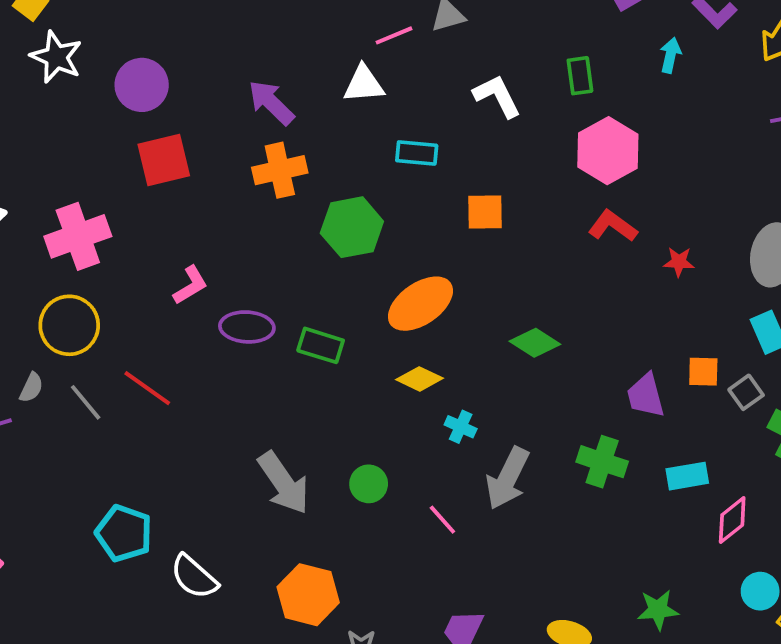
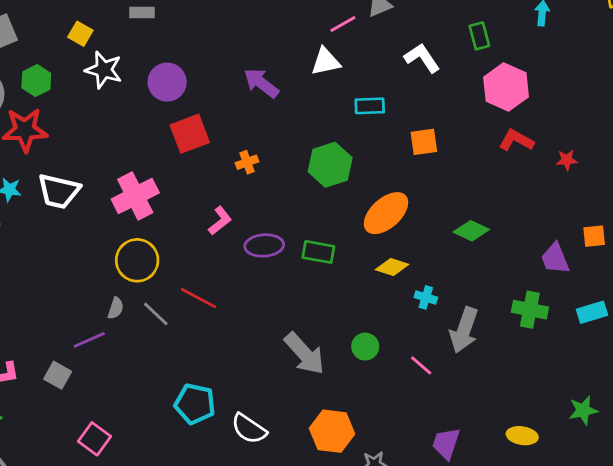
orange cross: (280, 170) -> (247, 162), moved, size x0.6

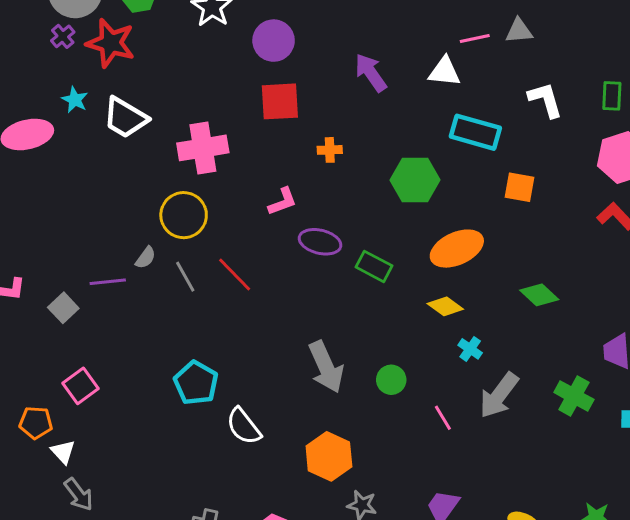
cyan rectangle: (370, 106) -> (475, 132), size x1.5

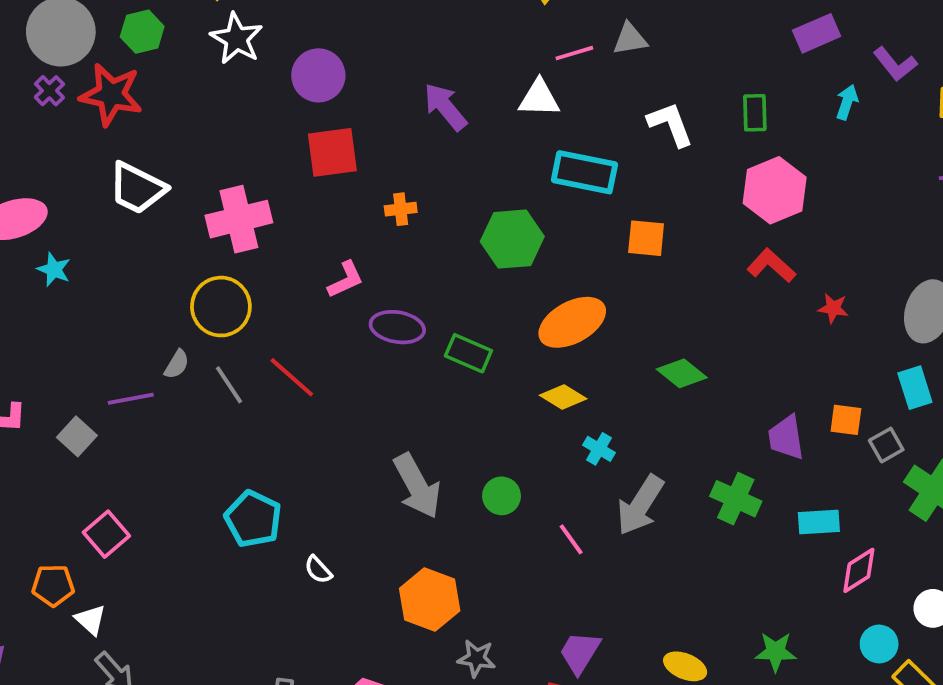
cyan star: (75, 100) -> (54, 269), moved
white semicircle: (244, 426) -> (318, 570), size x0.6

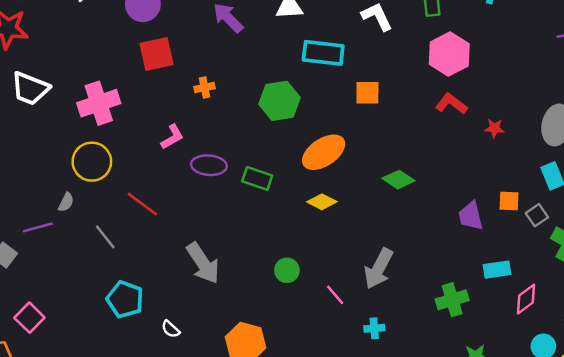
gray line: (229, 385) -> (105, 237), moved
cyan cross: (599, 449) -> (374, 328), moved, turned -30
gray arrow: (417, 486) -> (203, 263), moved
green cross: (736, 499) -> (452, 300), moved, turned -36

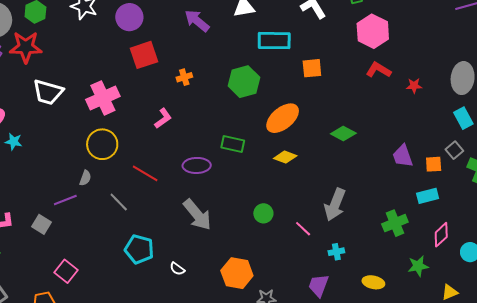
purple ellipse: (209, 165) -> (197, 165), moved
orange square: (509, 201) -> (434, 164), moved
pink diamond: (526, 299) -> (441, 235), moved

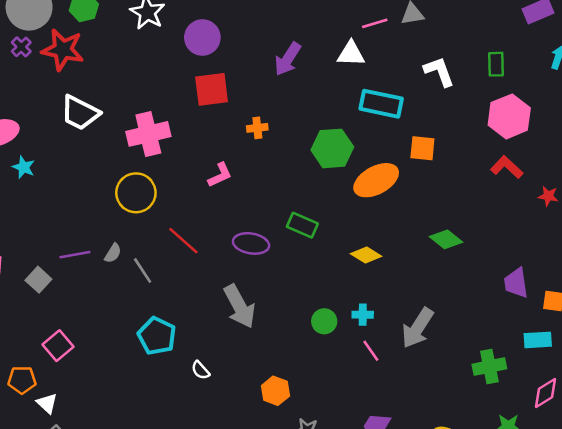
purple arrow: (197, 21) -> (288, 59), turned -108
orange ellipse: (283, 118) -> (376, 180), moved
gray semicircle: (85, 178) -> (113, 253), moved
cyan cross: (336, 252) -> (363, 315), moved
orange hexagon: (237, 273) -> (275, 391), size x0.7

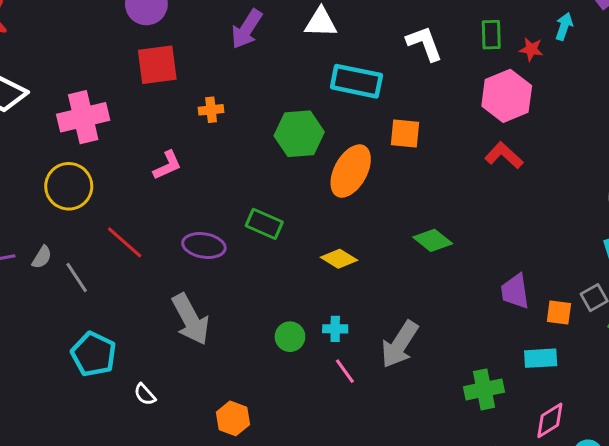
orange ellipse: (376, 180) -> (351, 171), turned -33
red star: (548, 196) -> (531, 49), moved

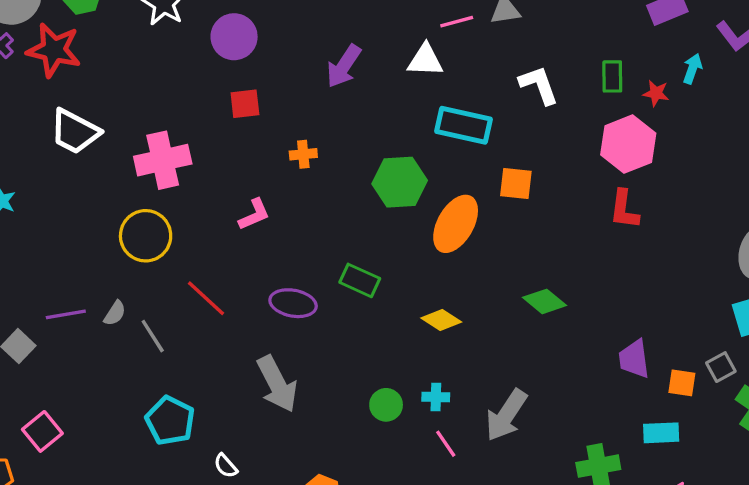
red square: (157, 65) -> (245, 104), size x0.7
red L-shape: (504, 155) -> (624, 209), turned -126

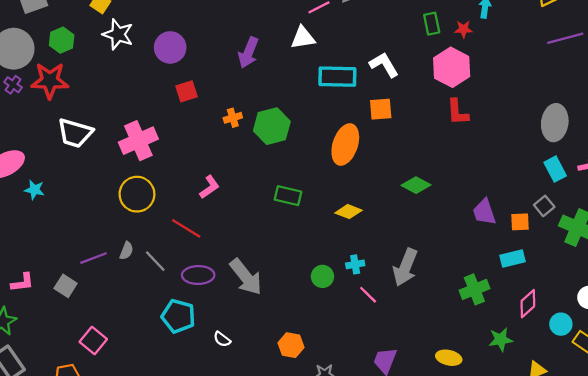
white L-shape: (539, 85) -> (384, 65), moved
green hexagon: (400, 182) -> (272, 126), moved
pink L-shape: (254, 214) -> (209, 187), moved
purple ellipse: (293, 303) -> (198, 275), moved

